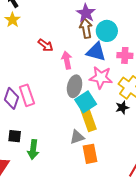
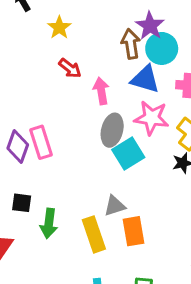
purple star: (86, 13) -> (150, 26), moved
yellow star: (12, 20) -> (59, 27), moved
yellow rectangle: (88, 119) -> (94, 234), moved

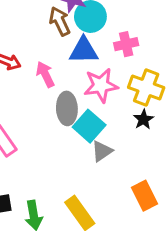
gray triangle: (115, 206) -> (102, 151), moved
orange rectangle: (134, 231) -> (145, 196), moved

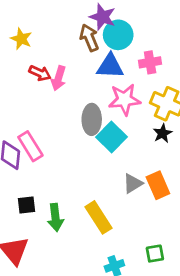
pink arrow: (45, 74) -> (58, 78), moved, turned -140
gray triangle: (102, 151) -> (133, 183), moved
orange rectangle: (145, 196) -> (158, 185), moved

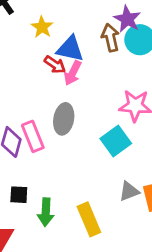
blue triangle: (110, 66) -> (70, 49), moved
gray ellipse: (92, 119) -> (64, 119), moved

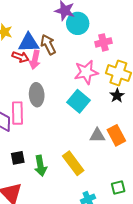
brown arrow: (110, 38) -> (48, 45), moved
pink rectangle: (33, 136) -> (17, 113), turned 35
gray triangle: (129, 191) -> (97, 135), turned 35

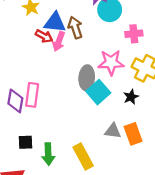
gray ellipse: (37, 95) -> (87, 78), moved
black star: (117, 96) -> (131, 97), moved

